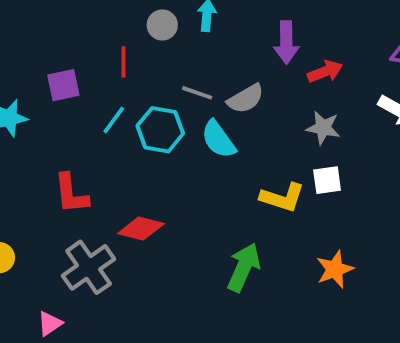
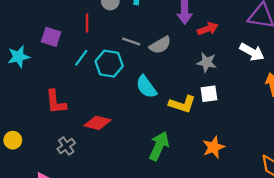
purple square: (63, 85) -> (51, 37), turned 30
cyan semicircle: (218, 139) -> (146, 87), moved
gray cross: (89, 267) -> (66, 146), size x0.6

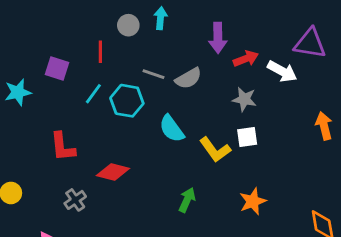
white arrow: (252, 52) -> (282, 71), moved
yellow L-shape: (182, 104) -> (215, 150), turned 36
green arrow: (159, 146) -> (187, 200), size x0.7

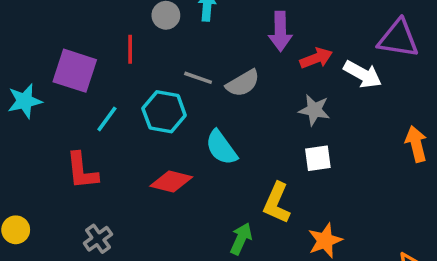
purple square: (57, 69) -> (75, 71), size x1.4
cyan line: (93, 94) -> (107, 119), moved
yellow L-shape: (215, 150) -> (277, 203), moved, turned 60
red diamond: (113, 172) -> (171, 182), moved

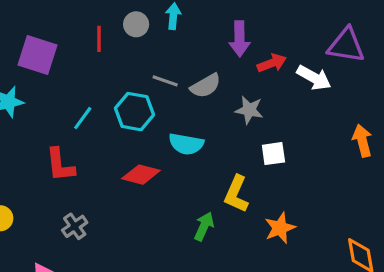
red line: (130, 49) -> (99, 39), moved
purple square: (75, 71) -> (38, 55), moved
gray star: (314, 110) -> (249, 110), moved
cyan semicircle: (221, 148) -> (186, 144), turned -44

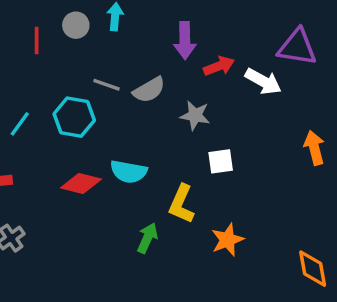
cyan semicircle: (186, 144) -> (129, 172), moved

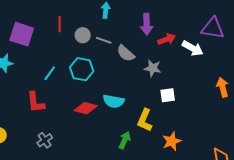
gray circle: (76, 25) -> (83, 35), moved
gray line: (107, 85) -> (104, 40), moved
gray semicircle: (149, 90) -> (126, 53), turned 72

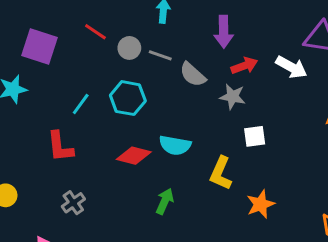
red line: (60, 24) -> (95, 32), turned -56
red arrow: (167, 39) -> (244, 66), moved
green arrow: (125, 140) -> (165, 201), moved

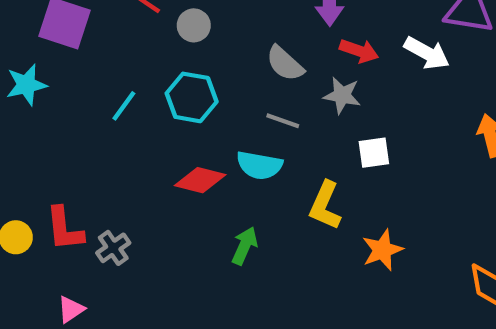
gray line: (160, 55) -> (283, 121), moved
red arrow: (244, 66) -> (359, 51), turned 40
red L-shape: (60, 147) -> (65, 229), moved

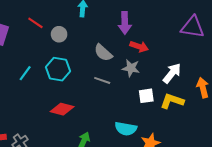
white arrow: (427, 53) -> (172, 73), moved, turned -80
cyan semicircle: (259, 165) -> (126, 129), moved
yellow L-shape: (325, 206) -> (172, 101), moved, turned 85

